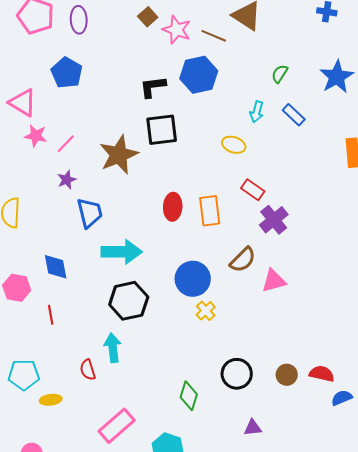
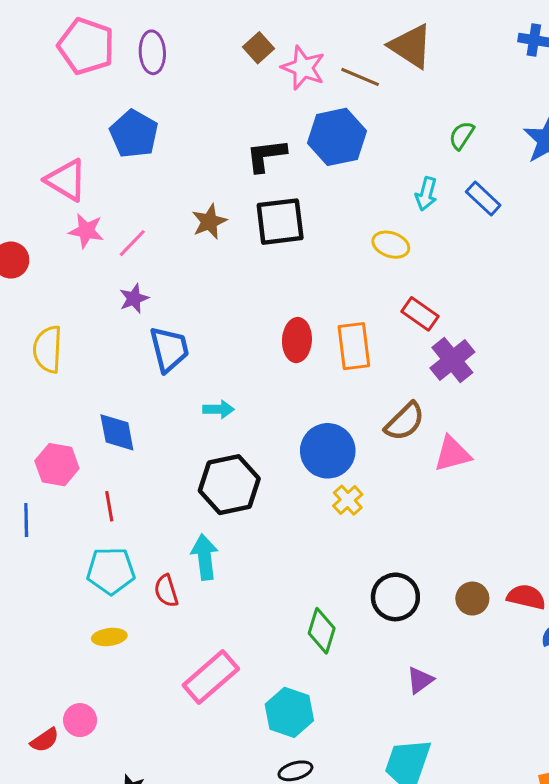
brown star: (119, 155) -> (209, 222), moved, size x0.6
cyan arrow: (122, 252) -> (218, 409), size x0.5
cyan pentagon: (24, 375) -> (111, 571), moved
purple triangle: (253, 428) -> (420, 680), turned -30

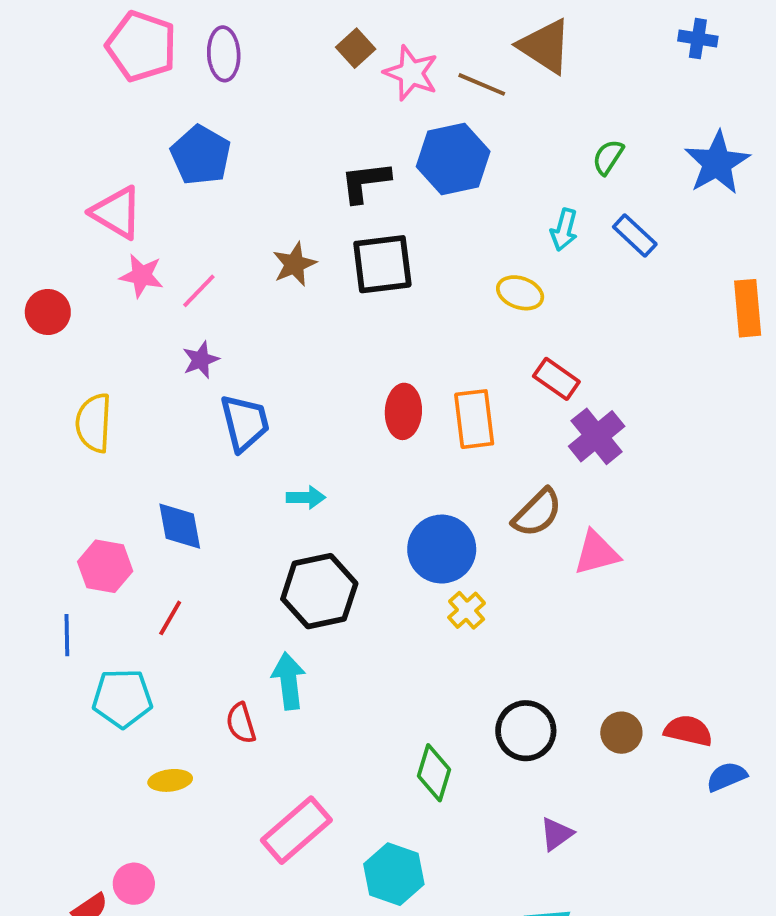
red line: (109, 506) -> (170, 618), turned 40
cyan pentagon: (111, 571) -> (122, 698), moved

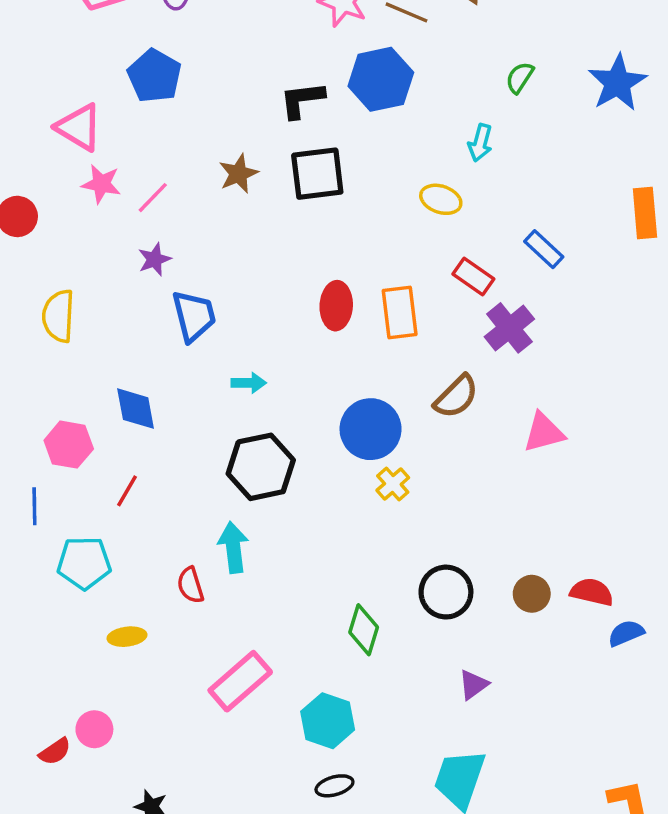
blue rectangle: (635, 236) -> (544, 249), moved
pink triangle: (597, 553) -> (544, 433), moved

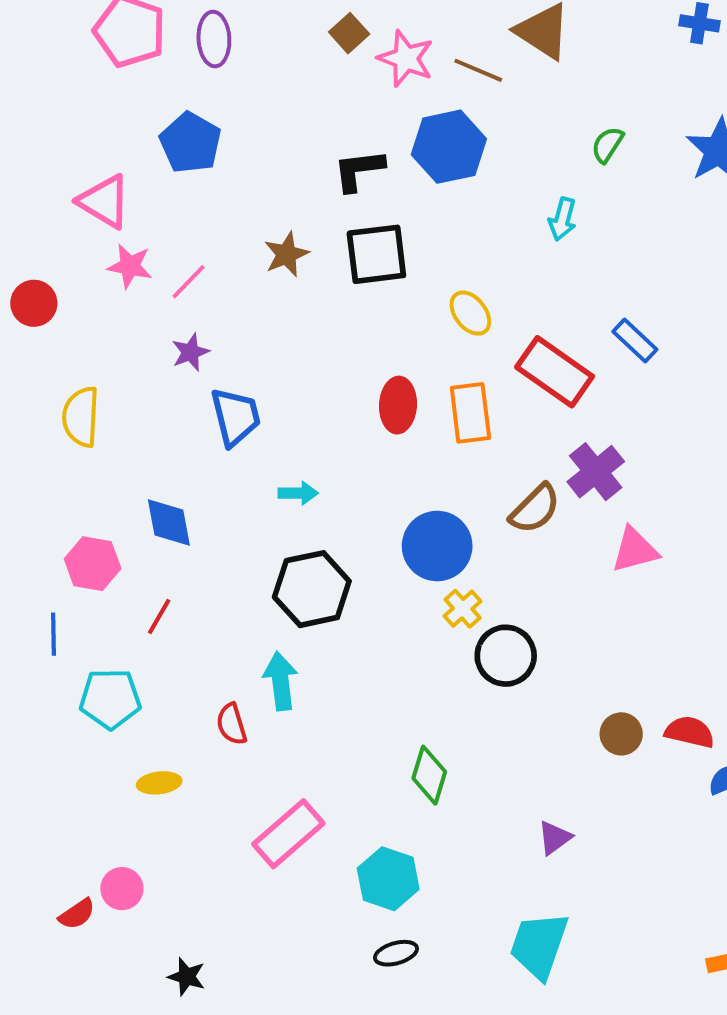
yellow ellipse: (441, 199) -> (470, 313), moved, turned 33
red rectangle: (473, 276) -> (555, 372), size x1.6
purple cross: (509, 328) -> (596, 472), moved
black circle: (446, 592) -> (506, 656), moved

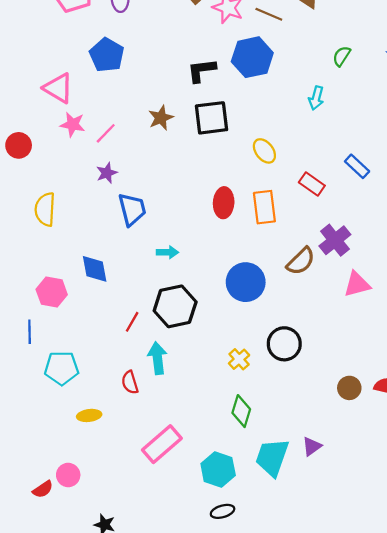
red rectangle: (555, 372) -> (312, 184), size x0.6
yellow cross: (463, 609) -> (239, 359), moved
red line: (159, 616) -> (132, 322), moved
cyan trapezoid: (539, 945) -> (272, 457), moved

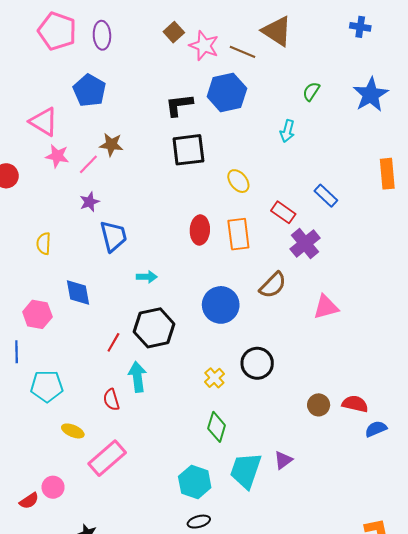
brown star: (161, 118) -> (111, 145), moved, turned 30
yellow semicircle: (45, 209) -> (44, 244), moved, size x0.7
purple cross: (335, 240) -> (305, 244), moved
yellow ellipse: (89, 415) -> (73, 431), turned 30
pink rectangle: (162, 444) -> (107, 458), moved

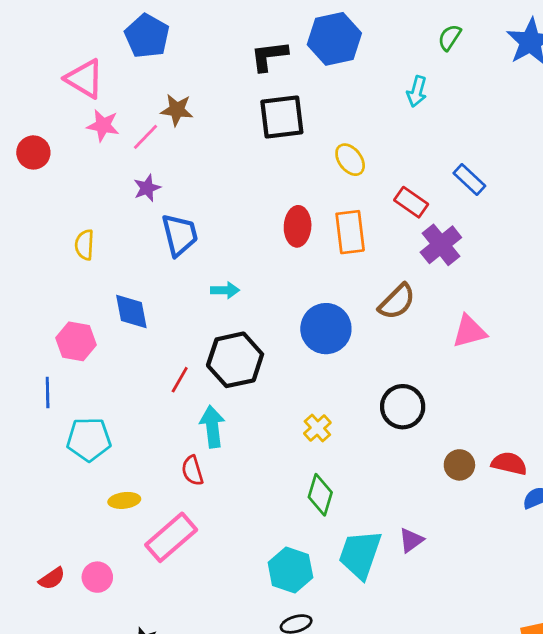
black circle: (257, 363) -> (403, 407), moved
red semicircle: (111, 400) -> (192, 471), moved
yellow ellipse: (73, 431) -> (124, 500), turned -30
red semicircle: (29, 501) -> (52, 579), moved

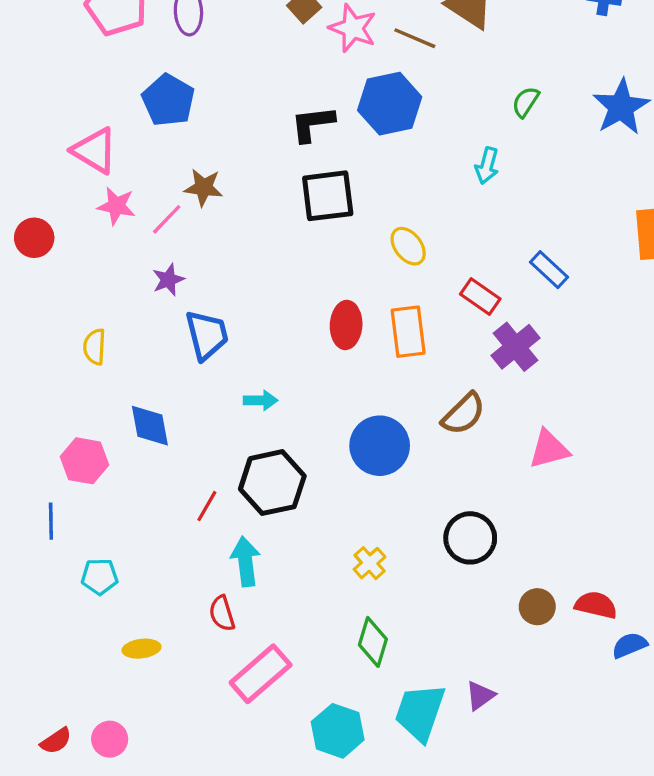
cyan pentagon: (89, 439) -> (100, 577), size x0.7
pink rectangle: (171, 537) -> (261, 674), moved

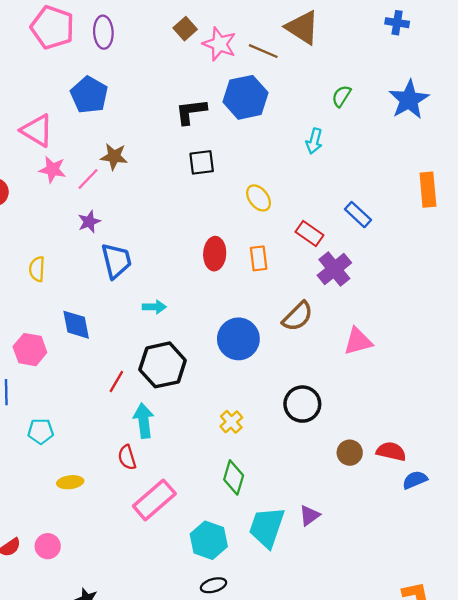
black square: (328, 196) -> (202, 162), size x0.7
orange rectangle: (408, 332) -> (259, 258), size x0.7

